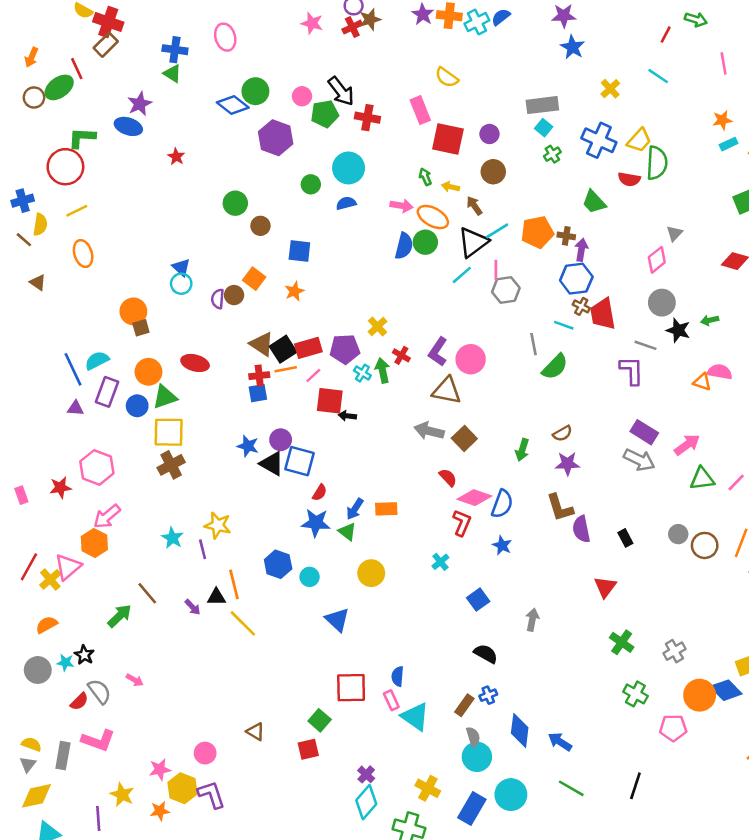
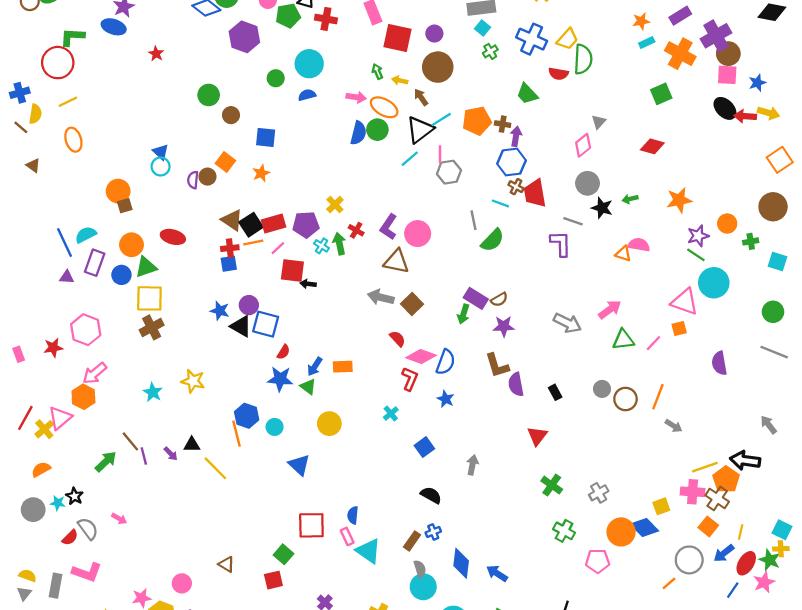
brown circle: (493, 172) -> (438, 67), size x1.4
purple rectangle: (644, 432) -> (476, 298), moved
purple line: (203, 549) -> (144, 456), moved
orange line: (234, 584) -> (237, 434), moved

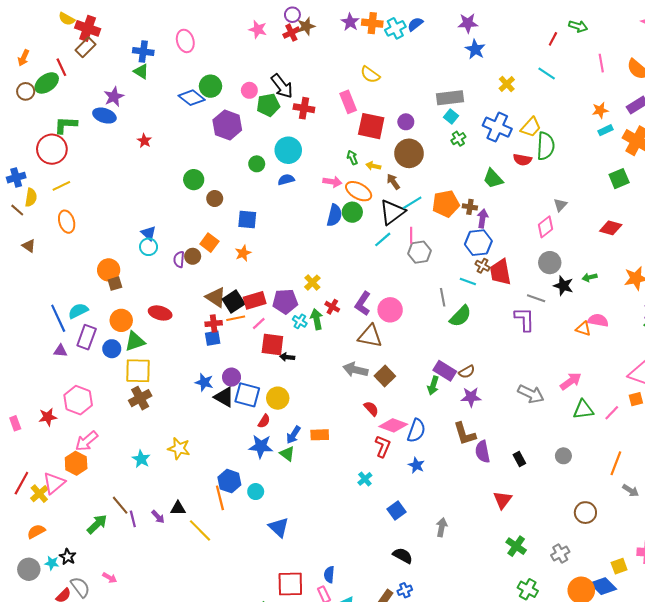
brown circle: (625, 399) -> (585, 513), moved
yellow circle: (329, 424) -> (278, 398), moved

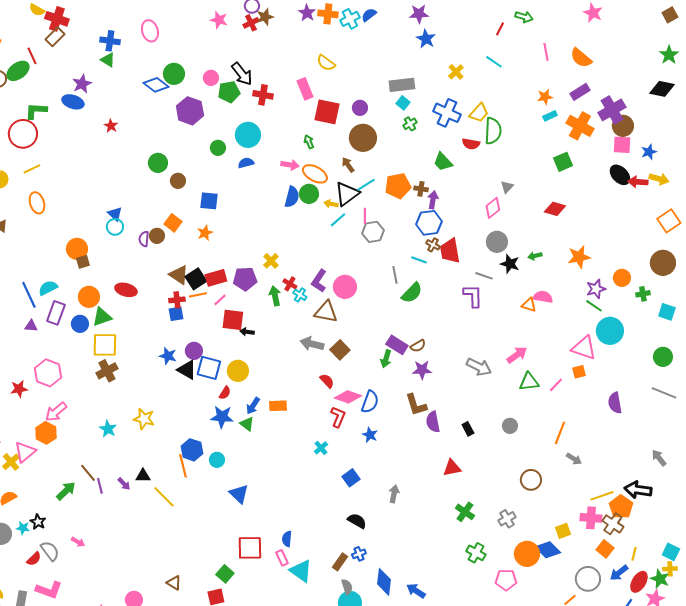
yellow arrow: (373, 166) -> (331, 204), moved
cyan cross: (300, 321) -> (300, 295), moved
red triangle: (502, 500) -> (452, 468), turned 42

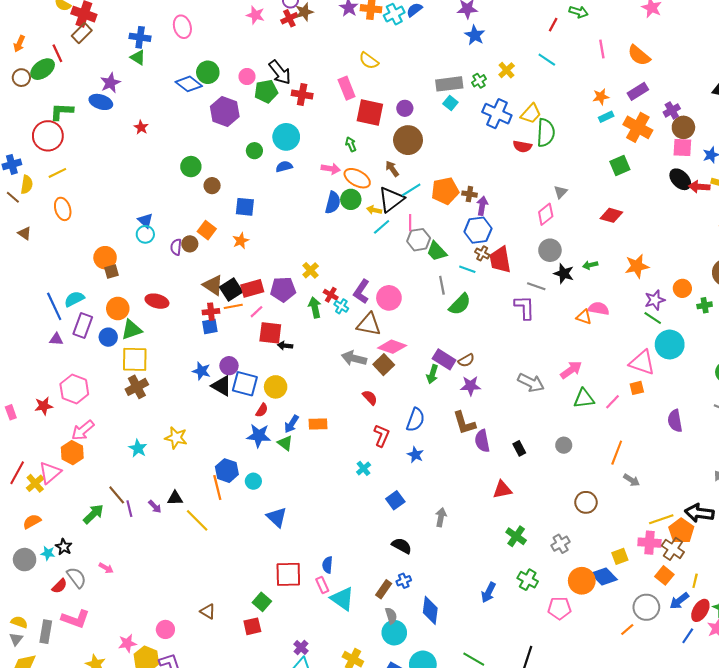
purple cross: (612, 110) -> (672, 110), size x0.6
green cross: (410, 124) -> (479, 81), moved
green trapezoid: (443, 162) -> (437, 251), moved
pink diamond: (348, 397) -> (392, 347), moved
blue arrow: (416, 591) -> (489, 592), moved, turned -96

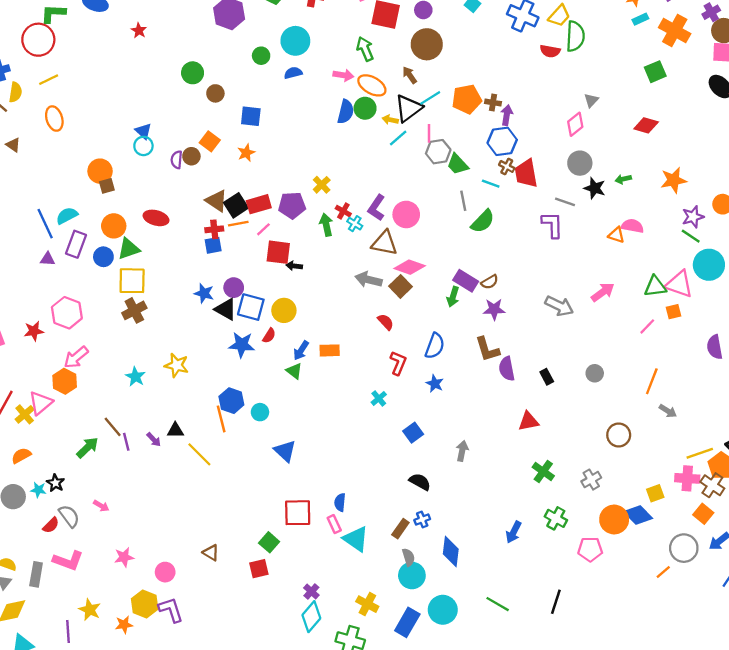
green arrow: (351, 144) -> (365, 49), size x1.5
green triangle: (584, 399) -> (655, 286), moved
blue star: (259, 436) -> (242, 345), moved
pink star: (127, 643) -> (124, 557), moved

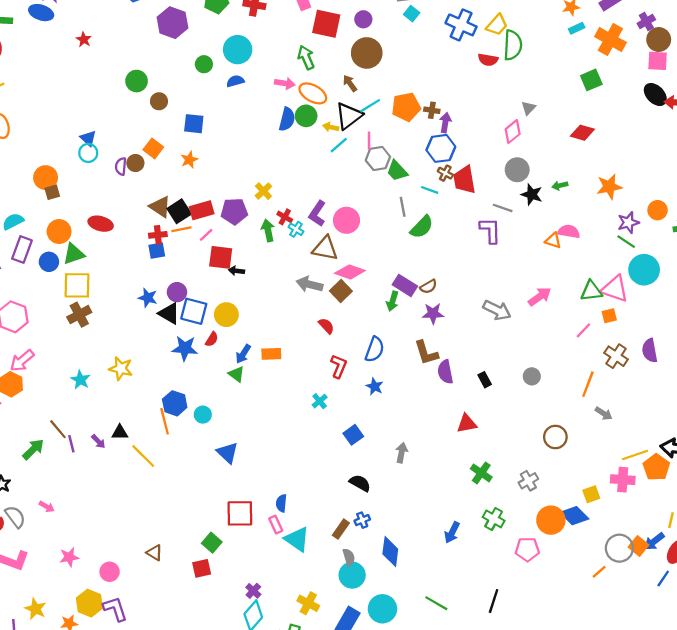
brown cross: (712, 485) -> (616, 356), moved
orange square: (703, 514) -> (638, 546), moved

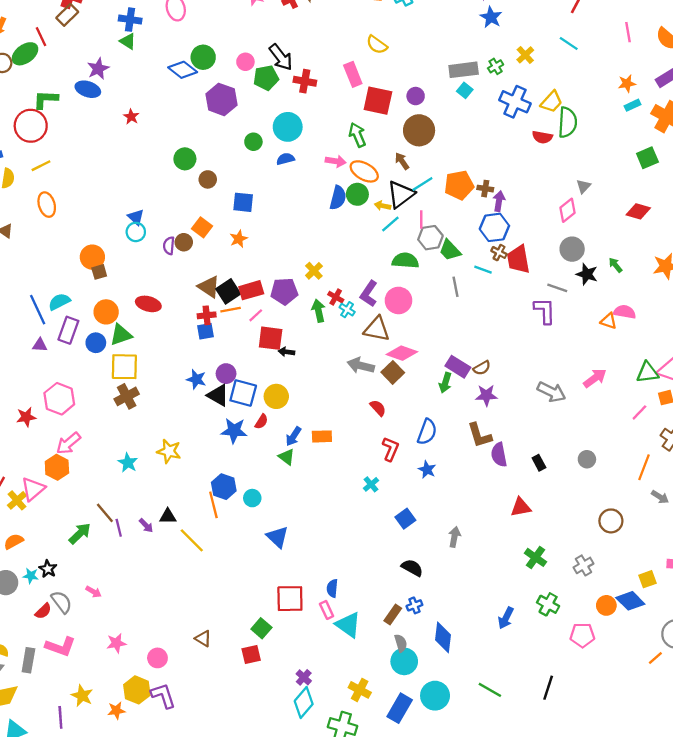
green arrow: (560, 185) -> (615, 265), turned 64
green semicircle: (422, 227) -> (405, 261), moved, turned -130
orange circle: (551, 520) -> (606, 605), size x0.7

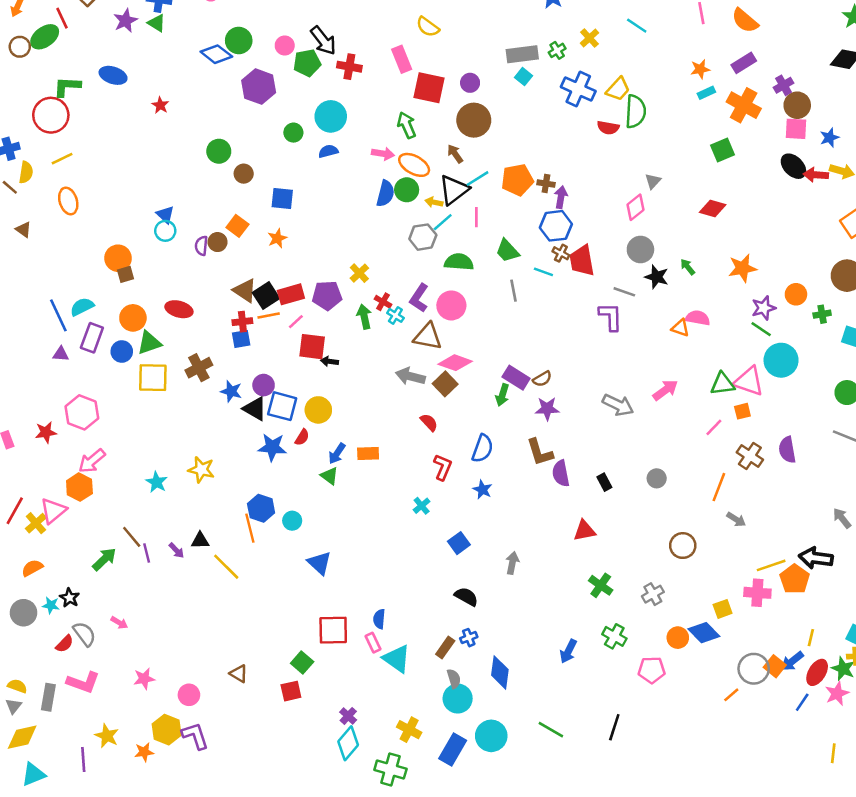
purple star: (98, 69) -> (125, 21), moved
gray hexagon: (430, 238) -> (423, 237), moved
brown cross: (127, 396) -> (199, 368), moved

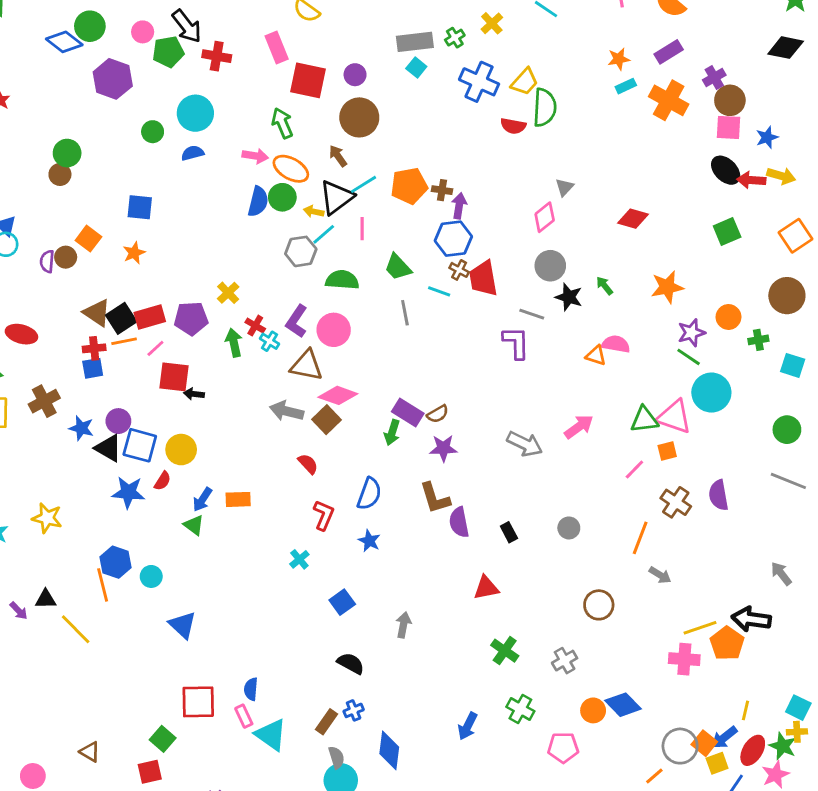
green square: (723, 150) -> (727, 231), moved
brown circle: (244, 174) -> (60, 174), moved
yellow square: (723, 609) -> (717, 763), moved

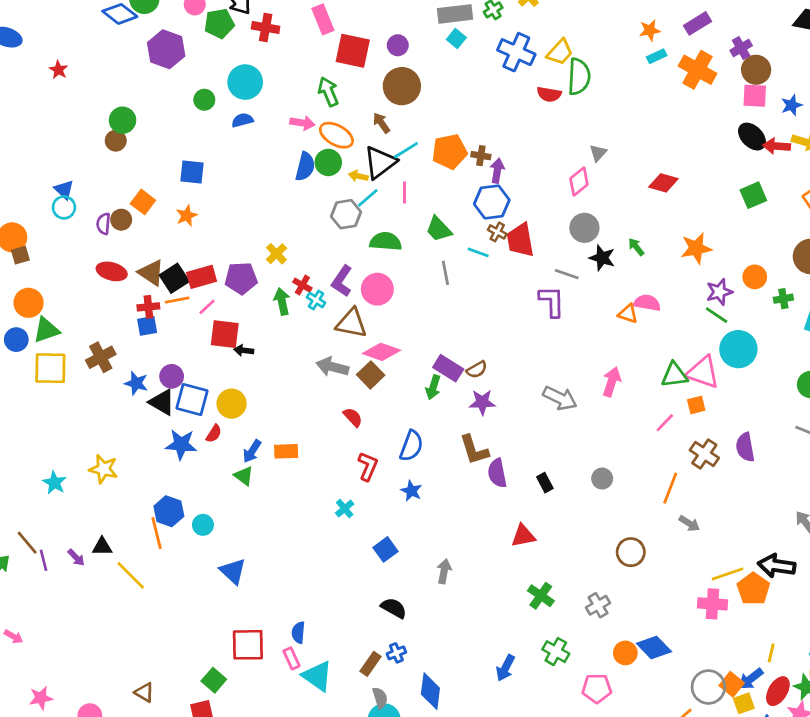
red ellipse: (21, 334) -> (112, 271), moved
pink arrow: (579, 427) -> (612, 382), turned -36

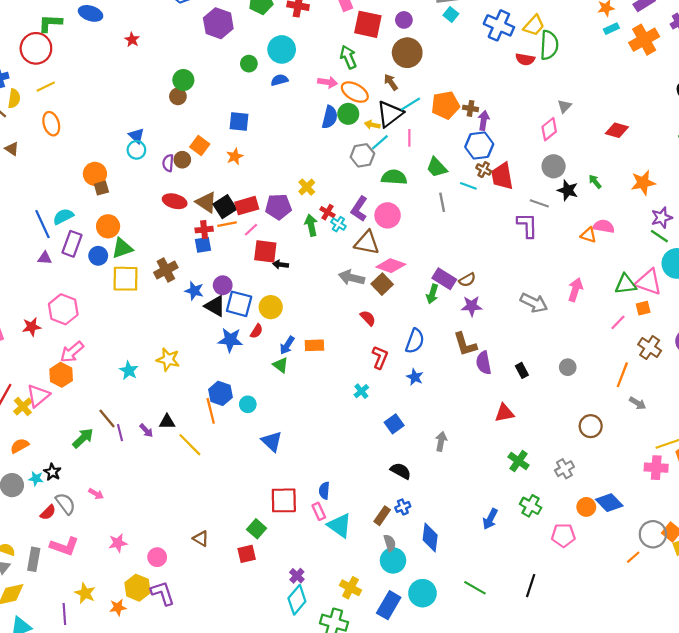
orange cross: (698, 70) -> (644, 40), turned 32

